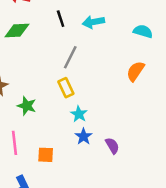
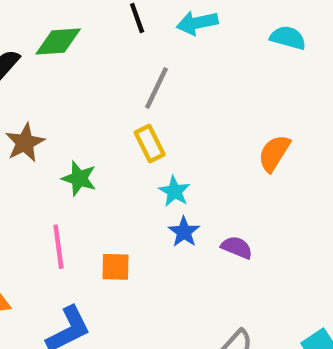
orange semicircle: (135, 71) -> (274, 153), moved
purple semicircle: (112, 146) -> (237, 247), turned -35

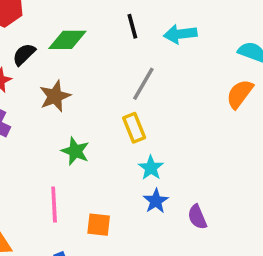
brown star: (25, 143) -> (55, 96), moved
orange semicircle: (274, 153) -> (240, 94), moved
purple semicircle: (237, 247) -> (197, 217), turned -140

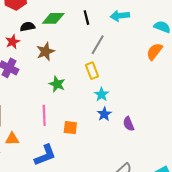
black line: (132, 26) -> (86, 18), moved
black semicircle: (24, 54) -> (27, 27), turned 32

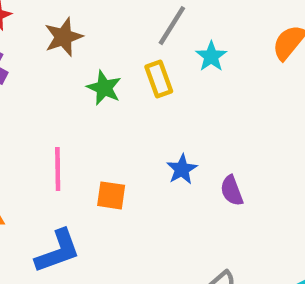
green star: (57, 84) -> (104, 88), moved
cyan star: (102, 94) -> (211, 56), moved

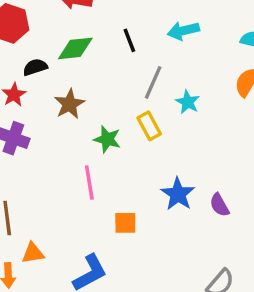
pink line: (58, 169) -> (89, 183), moved
blue star: (182, 169) -> (178, 194), size x1.4

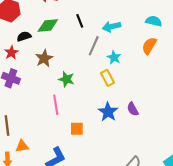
cyan arrow: (183, 31) -> (112, 27), moved
yellow rectangle: (149, 126) -> (108, 78), moved
purple semicircle: (219, 205) -> (133, 109), moved

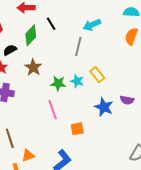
black line: (80, 21) -> (51, 24), moved
green diamond: (48, 25) -> (31, 35), turned -30
cyan star: (114, 57) -> (77, 81), moved
purple semicircle: (133, 109) -> (127, 100), turned -40

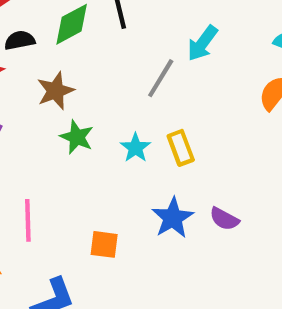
cyan arrow: (92, 25) -> (202, 43), turned -48
green star: (58, 83) -> (77, 137), moved
pink line: (53, 110) -> (28, 220), moved

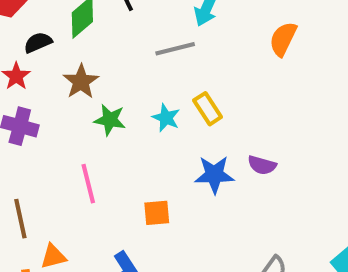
gray line: (161, 78) -> (175, 49), turned 57
blue star: (173, 218) -> (214, 175), turned -30
pink line: (28, 220) -> (88, 184), moved

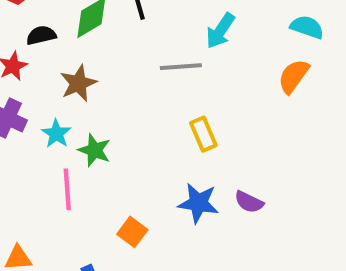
cyan star: (166, 118) -> (56, 134), moved
green star: (110, 120) -> (95, 150), moved
orange square: (157, 213) -> (132, 232), turned 32

